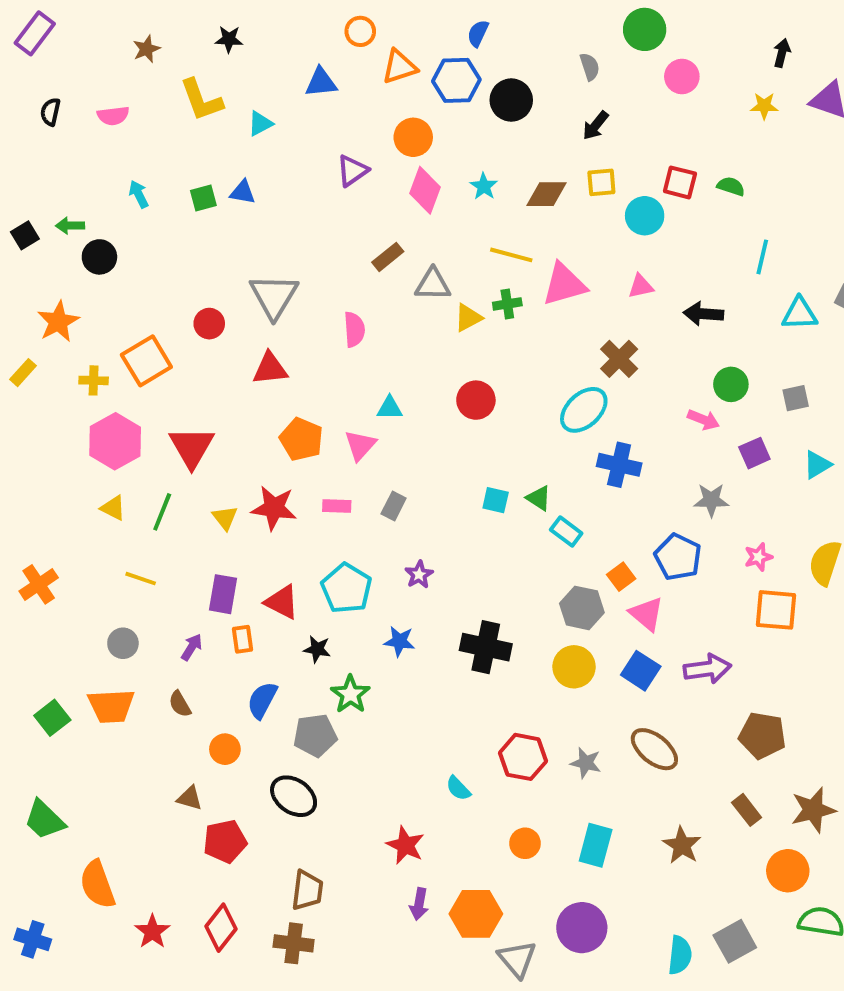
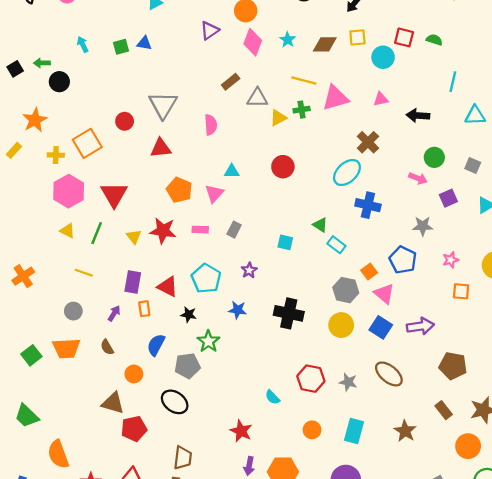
gray square: (796, 398) -> (473, 166), turned 35
cyan square: (496, 500) -> (285, 242), moved
orange square: (776, 610) -> (461, 291), size x0.7
brown triangle: (190, 798) -> (113, 403), size x1.5

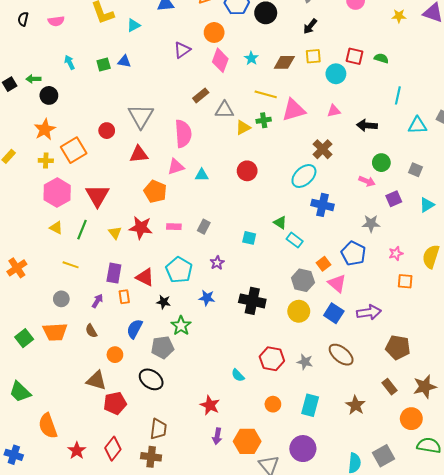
orange star: (35, 120) -> (45, 130), moved
pink semicircle: (211, 125) -> (183, 134), size x1.5
pink triangle: (214, 193) -> (176, 167), moved, turned 30

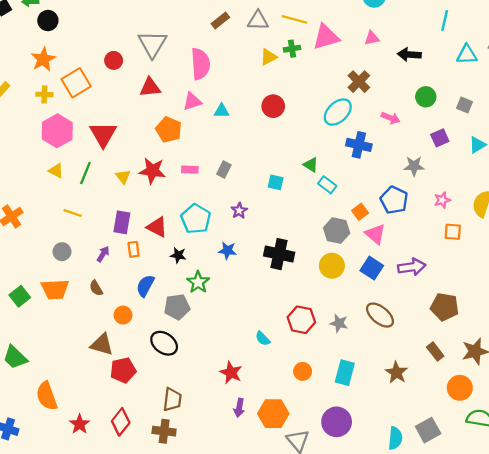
gray triangle: (224, 110) -> (258, 21), moved
pink arrow: (367, 181) -> (391, 118), moved

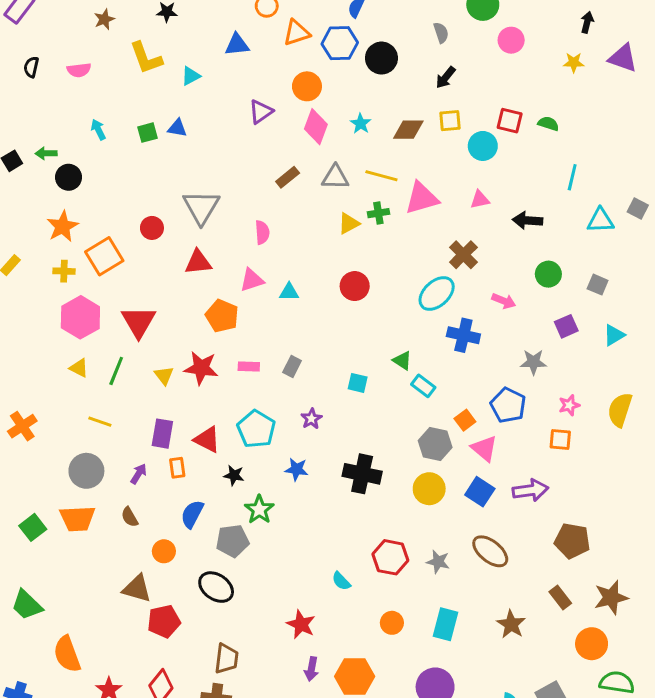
pink semicircle: (200, 64) -> (262, 232), size x0.6
orange square: (453, 232) -> (560, 440), moved
gray circle: (62, 252) -> (86, 471), size x1.5

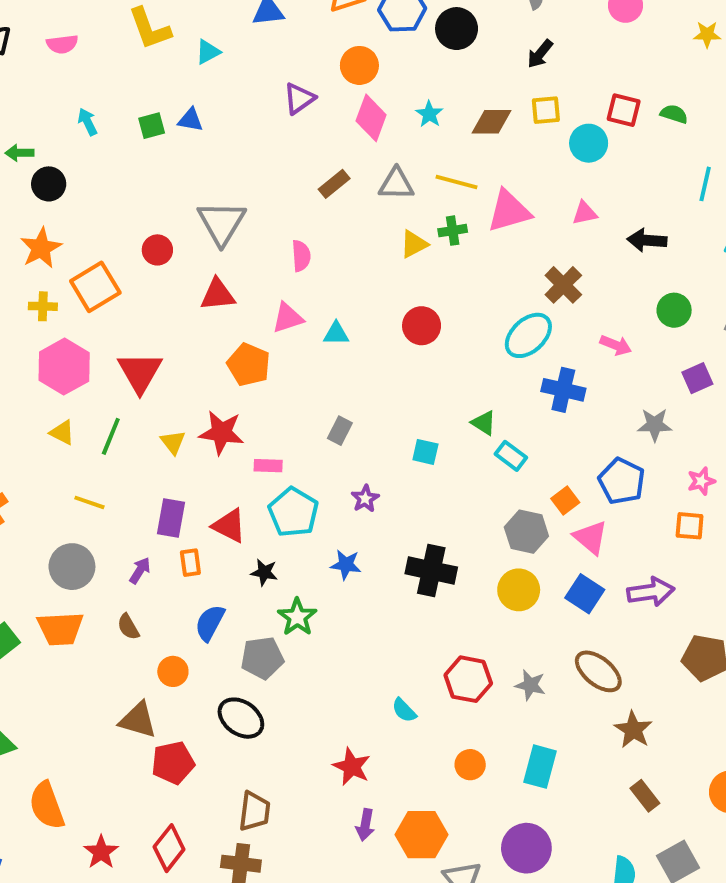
pink rectangle: (249, 367) -> (268, 466), moved
brown rectangle: (560, 597) -> (645, 796), moved
brown star: (511, 624) -> (633, 730), moved

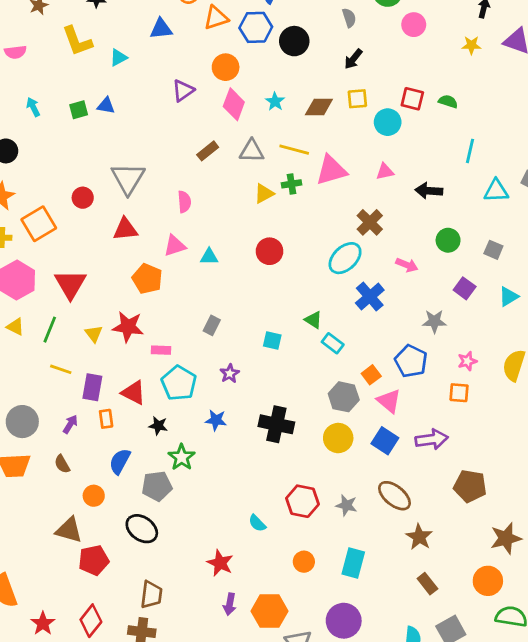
purple square: (697, 378) -> (465, 288), turned -30
blue cross: (563, 390) -> (370, 297), turned 36
yellow line: (89, 502) -> (61, 369), moved

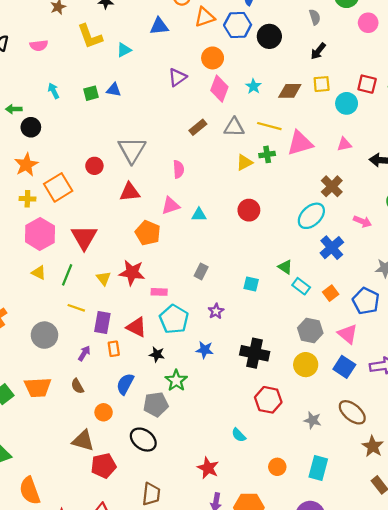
orange square: (371, 375) -> (331, 293), moved
gray circle: (22, 422) -> (44, 335), moved
red hexagon: (302, 501) -> (268, 400), moved

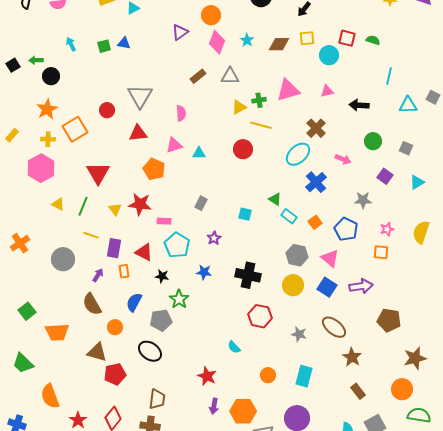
yellow line: (269, 126) -> (261, 125), moved
pink hexagon: (40, 234) -> (41, 168), moved
brown semicircle: (77, 386) -> (92, 304), size x1.6
orange trapezoid: (38, 387) -> (57, 332), moved

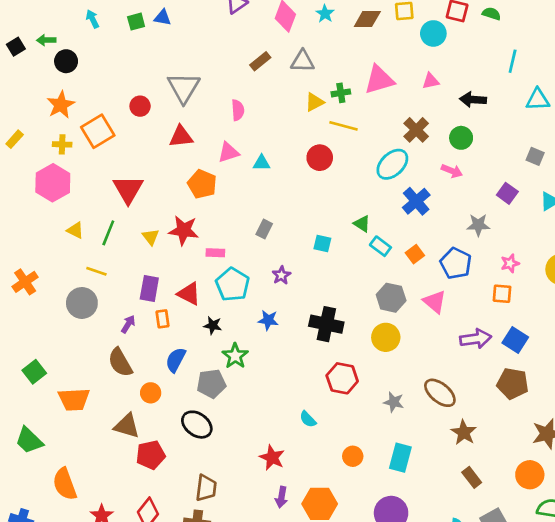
green circle: (373, 141) -> (461, 138), moved
yellow line: (91, 235) -> (96, 271), moved
blue square: (327, 287) -> (515, 340), moved

